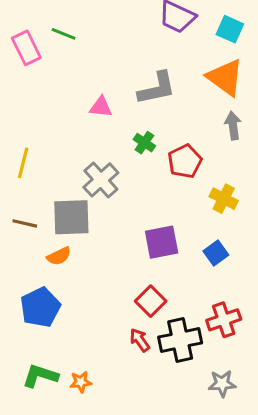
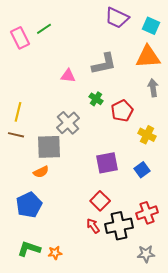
green line: (64, 34) -> (44, 29), turned -56
orange triangle: (225, 77) -> (148, 57), turned -40
brown line: (25, 223) -> (16, 135), moved

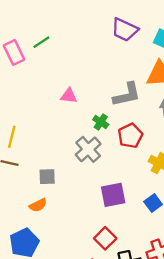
gray L-shape: (104, 64) -> (127, 95), moved
gray cross: (68, 123) -> (88, 149), moved
gray square: (49, 147) -> (47, 177), size x0.6

